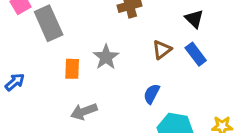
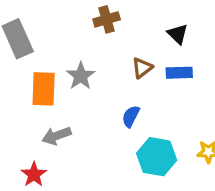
blue rectangle: (196, 54) -> (179, 73), turned -55
orange rectangle: (72, 69) -> (44, 89), size x1.5

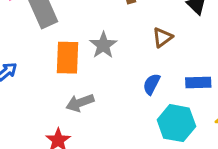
blue rectangle: (179, 73) -> (198, 83), moved

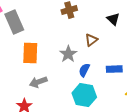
gray star: (103, 45) -> (68, 54), moved
cyan hexagon: (176, 123) -> (84, 95), moved

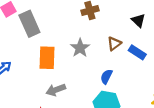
gray star: (68, 54) -> (80, 48), moved
blue rectangle: (114, 69) -> (137, 52), moved, turned 35

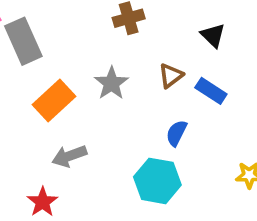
orange rectangle: (47, 58) -> (54, 101), turned 45
blue semicircle: (106, 77) -> (177, 133), moved

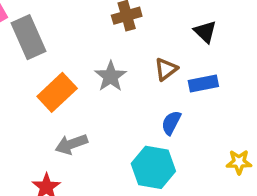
blue rectangle: (211, 91) -> (203, 83), turned -44

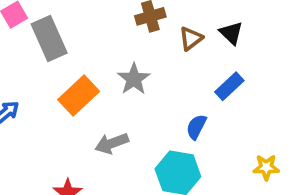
brown triangle: (166, 69) -> (191, 38), moved
blue rectangle: (203, 83) -> (229, 86), turned -32
gray arrow: (71, 144) -> (112, 143), moved

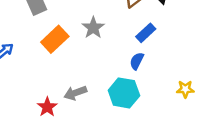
blue rectangle: (229, 86) -> (146, 33), moved
gray arrow: (112, 143) -> (75, 93), moved

